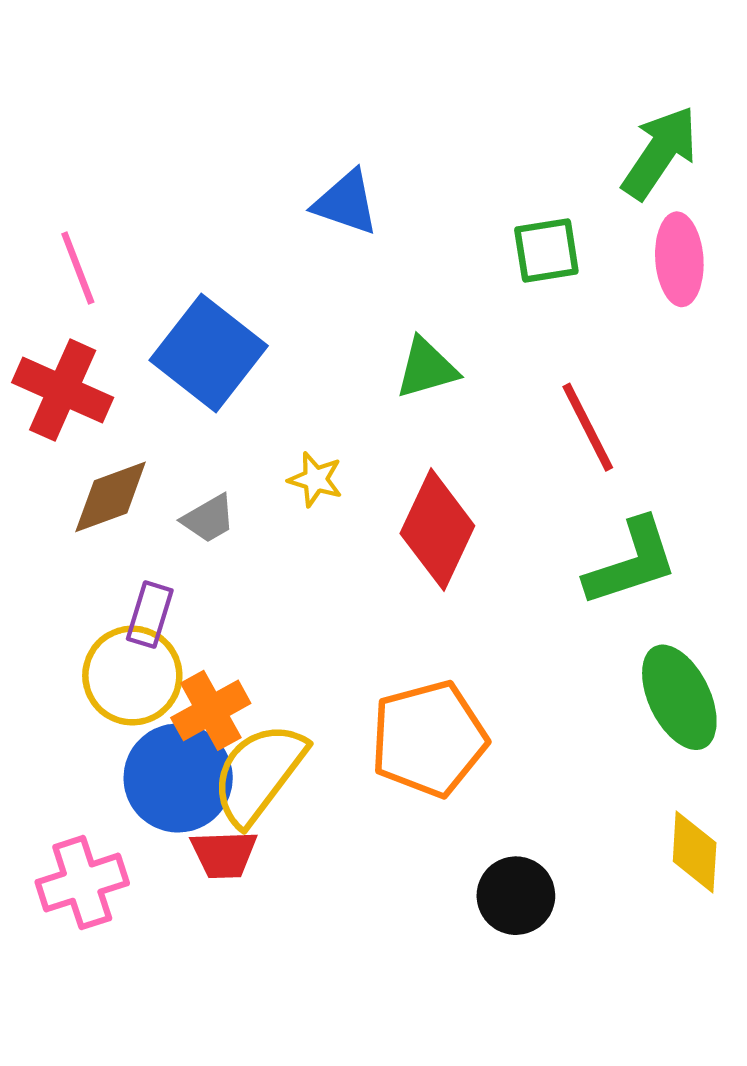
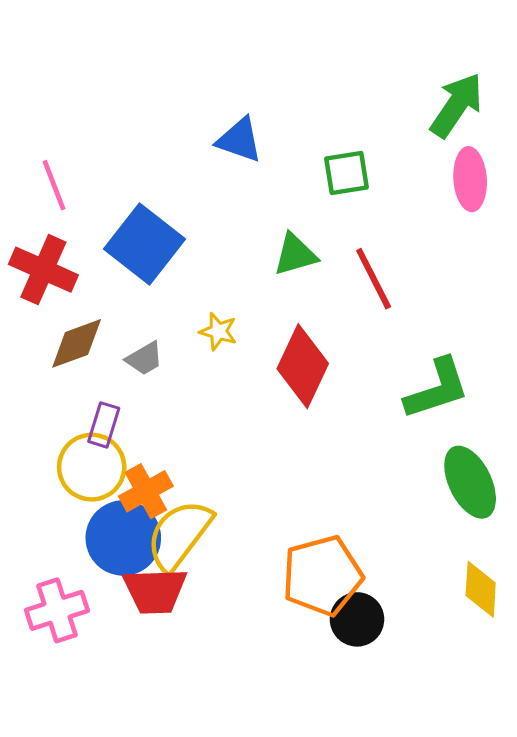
green square: (546, 251) -> (346, 173), moved
red line: (588, 427) -> (374, 279), moved
orange pentagon: (429, 739) -> (322, 576), moved
red trapezoid: (224, 854) -> (155, 591), size x1.4

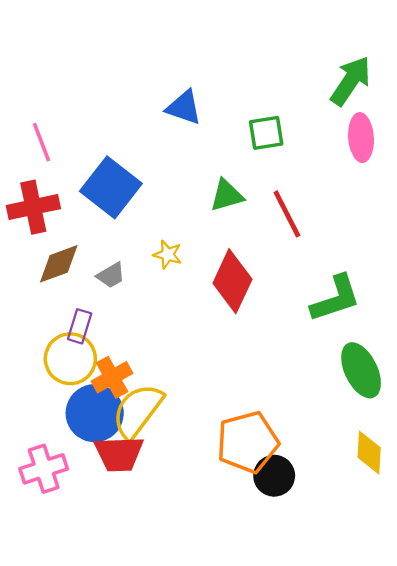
red cross: (43, 270) -> (33, 207), turned -36

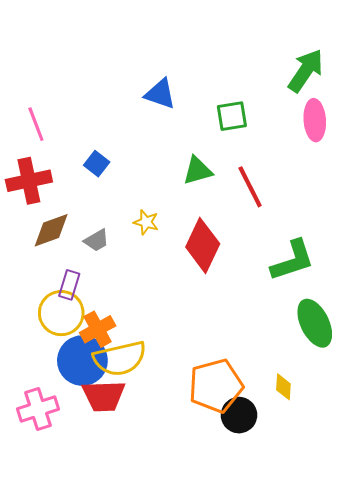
blue square: (111, 187) -> (97, 164), size x0.5
yellow semicircle: (138, 411) -> (120, 359), turned -140
yellow diamond: (369, 453) -> (283, 387), moved, size x0.7

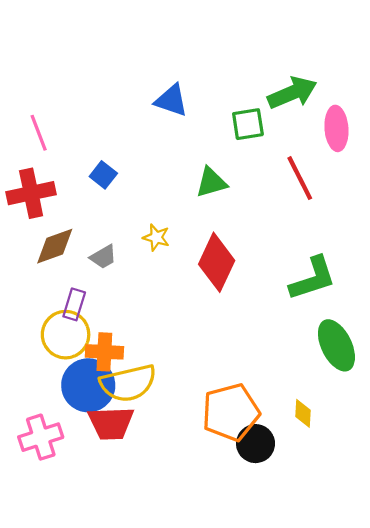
green arrow: (306, 71) -> (292, 93), moved, turned 33
red line: (250, 187) -> (300, 178), moved
orange cross: (98, 329) -> (104, 352), turned 32

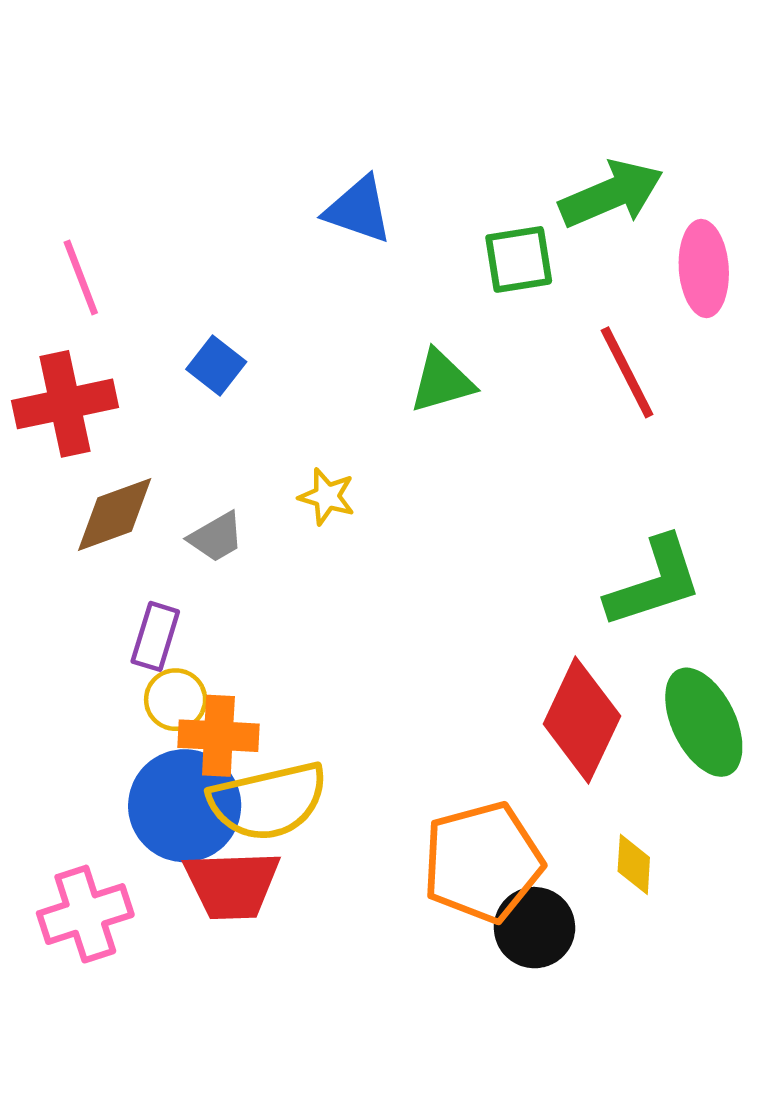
red diamond: (217, 262) -> (582, 720), moved
yellow circle: (66, 335) -> (176, 700), moved, size x0.6

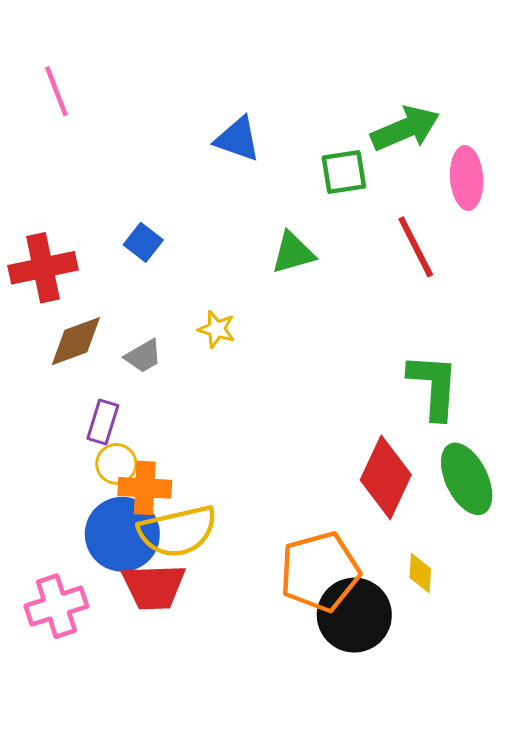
pink line: (81, 278) -> (56, 91), moved
green L-shape: (654, 582) -> (434, 386), turned -68
black circle: (534, 928) -> (354, 615), size x1.4

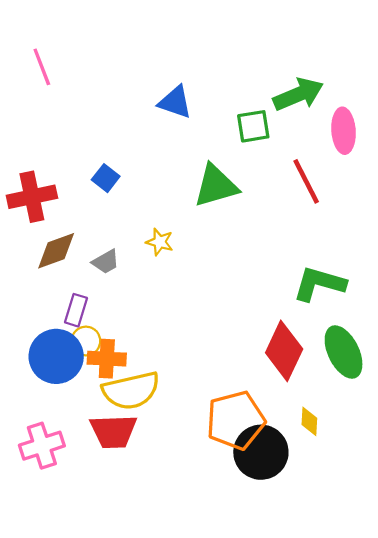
green triangle: (293, 253) -> (216, 186), size x1.4
green L-shape: (434, 386) -> (319, 284), turned -78
blue circle: (122, 534) -> (56, 356), moved

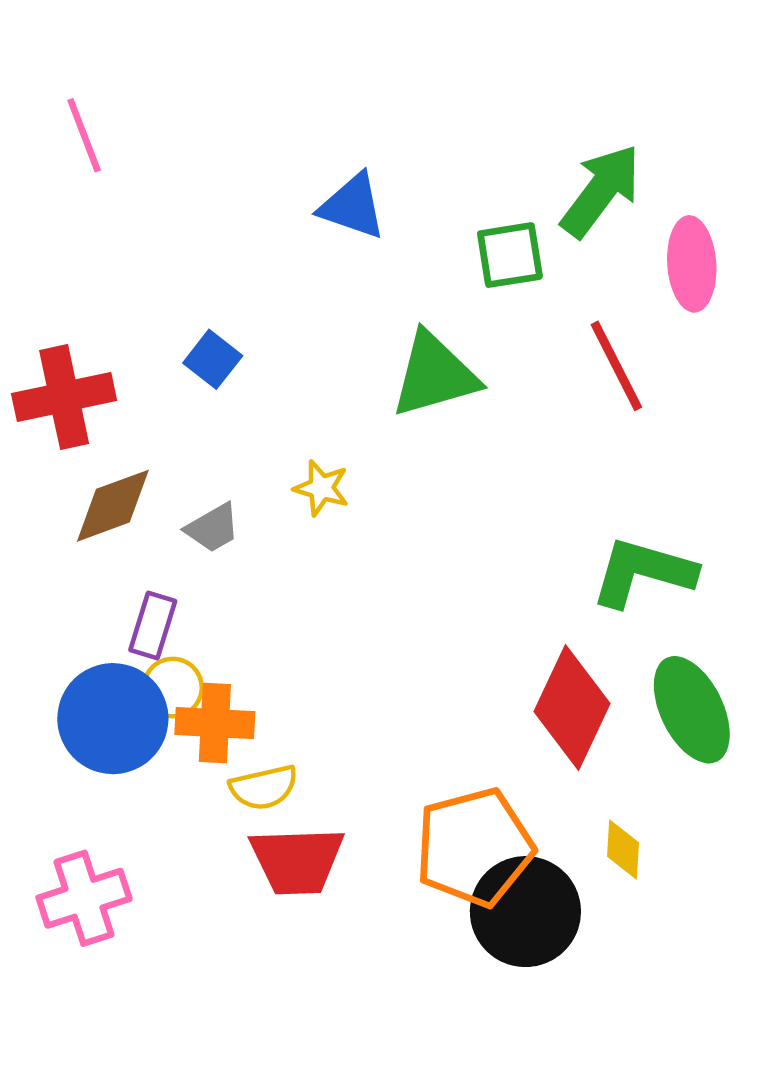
green arrow: (298, 94) -> (601, 191), turned -30
yellow semicircle: (131, 391) -> (264, 787), size x0.6
red trapezoid: (113, 431) -> (297, 861), moved

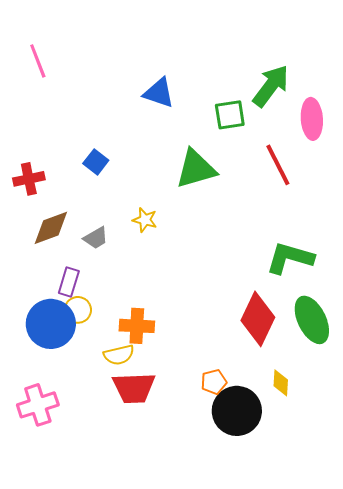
red cross: (64, 397) -> (29, 179), size x0.7
orange cross: (215, 723) -> (137, 326), moved
orange pentagon: (474, 847) -> (214, 382), size x0.5

